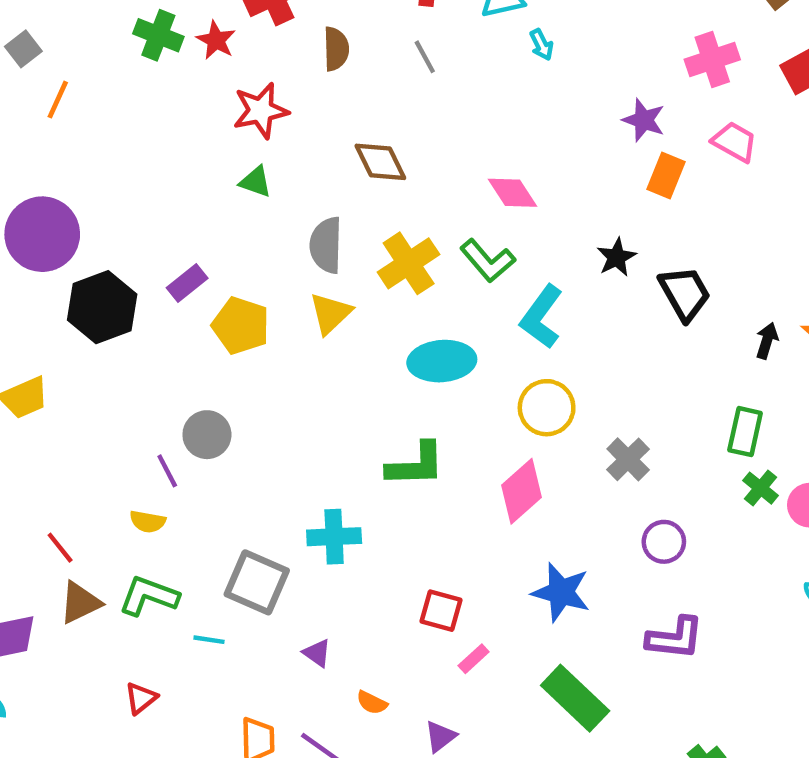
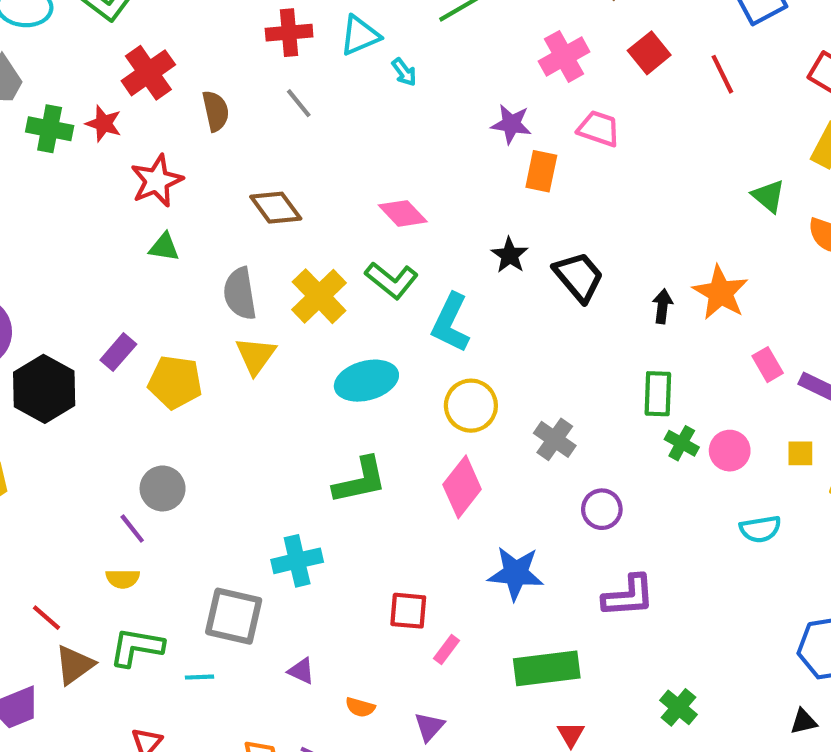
green rectangle: (575, 698) -> (547, 668), turned -40

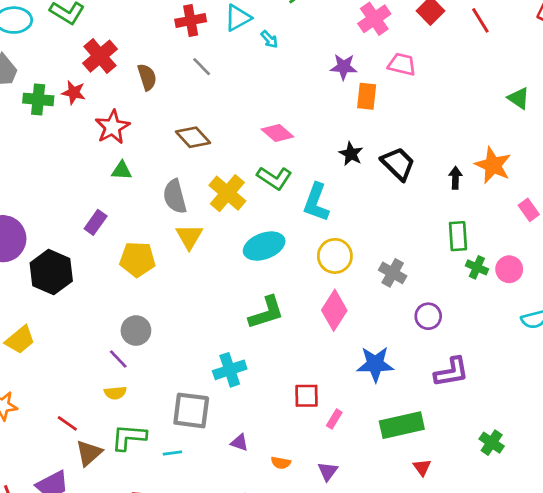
purple rectangle: (118, 352) -> (96, 222), moved

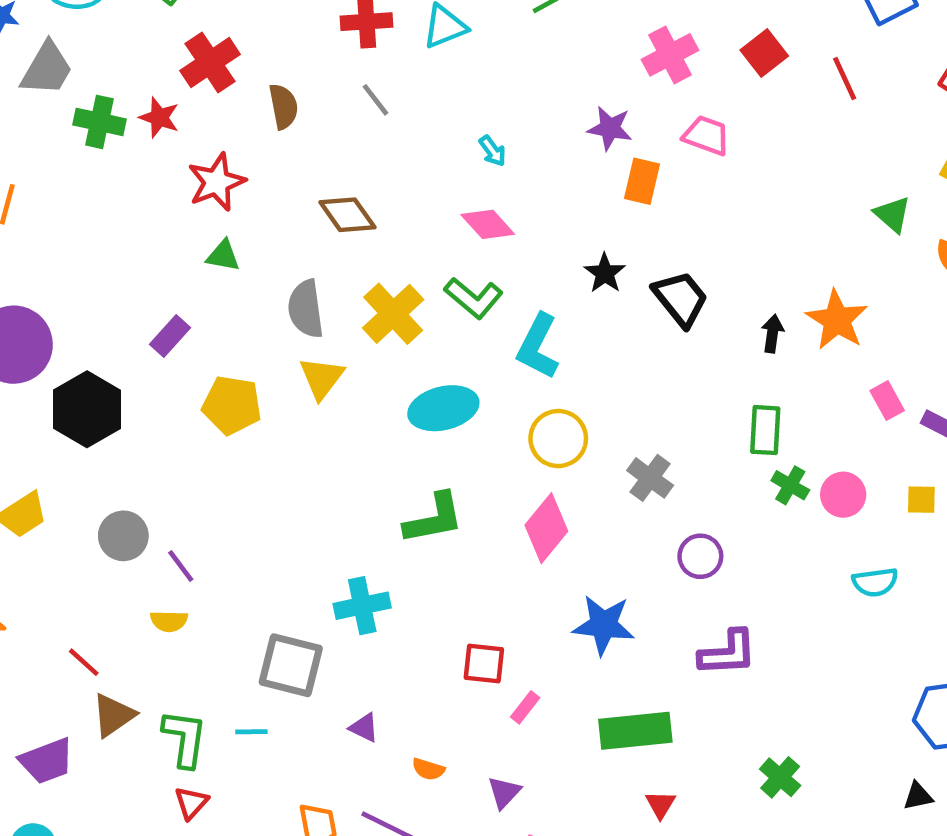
cyan arrow: (269, 39) -> (493, 151), moved
gray circle: (136, 331) -> (123, 536), moved
green L-shape: (129, 437) -> (185, 738), moved, turned 87

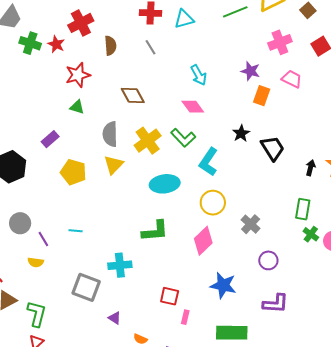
cyan arrow: (493, 151) -> (199, 75), size x1.5
pink rectangle: (525, 707) -> (185, 317), turned -32
cyan line: (251, 732) -> (76, 231), moved

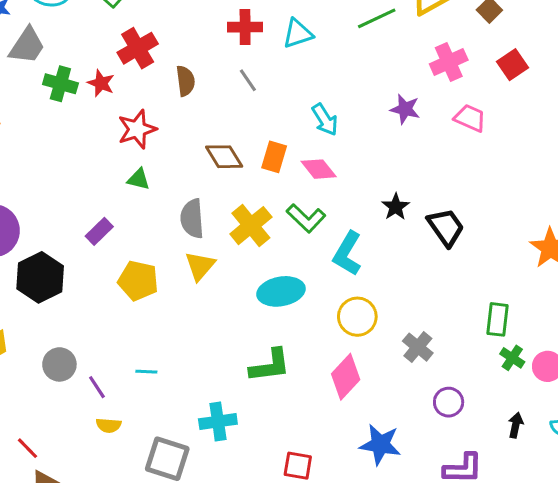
orange rectangle: (262, 96) -> (274, 157), moved
black arrow: (311, 168) -> (516, 425), moved
yellow semicircle: (36, 262) -> (109, 425), moved

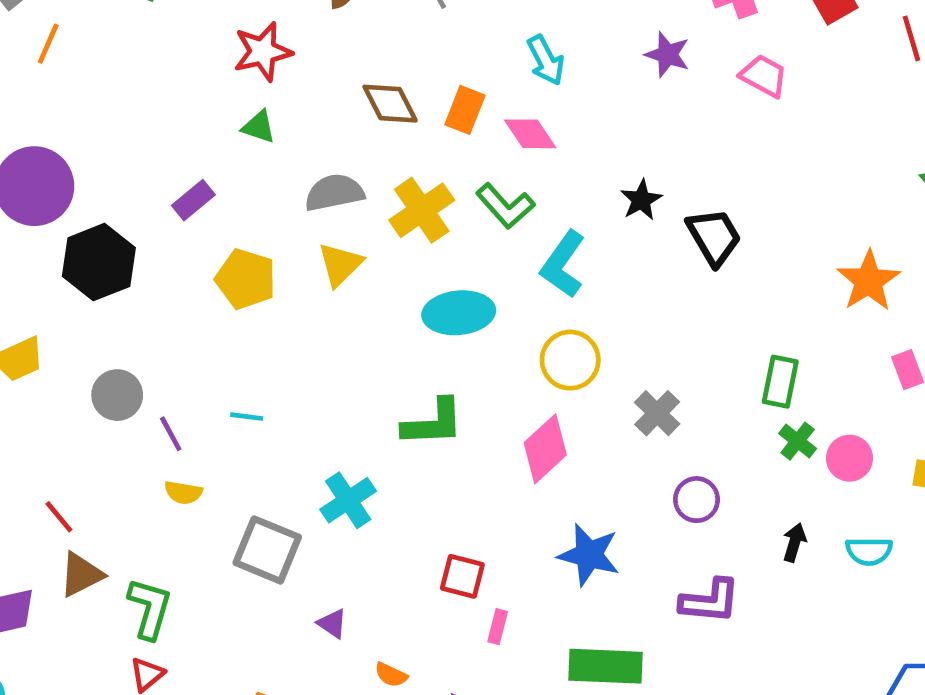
gray semicircle: (192, 219) -> (334, 193), turned 78
cyan cross: (218, 422) -> (348, 500), turned -30

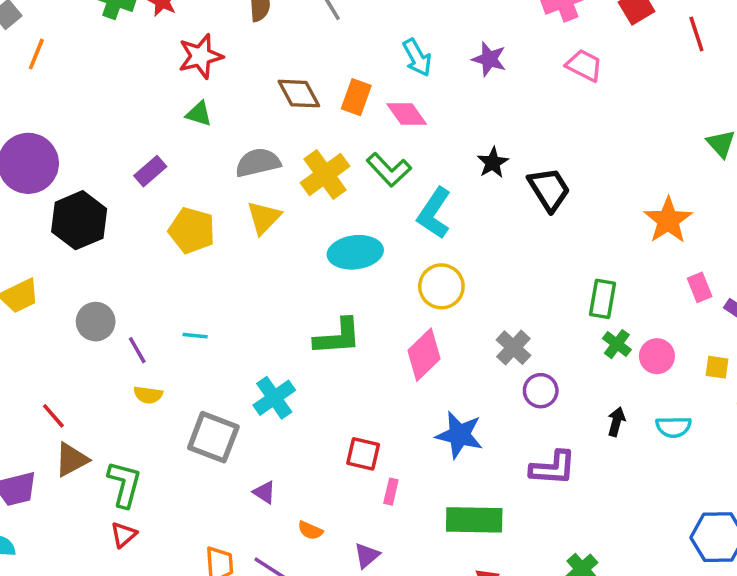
purple star: (667, 55) -> (489, 59), moved
gray cross: (657, 413) -> (513, 348), moved

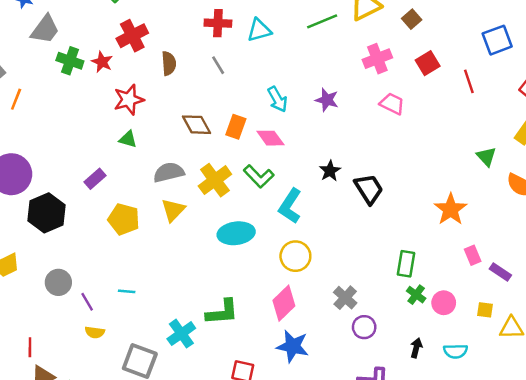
green L-shape: (338, 337) -> (222, 312), moved
red line: (53, 416) -> (30, 347), turned 42
blue star: (459, 435) -> (293, 346), moved

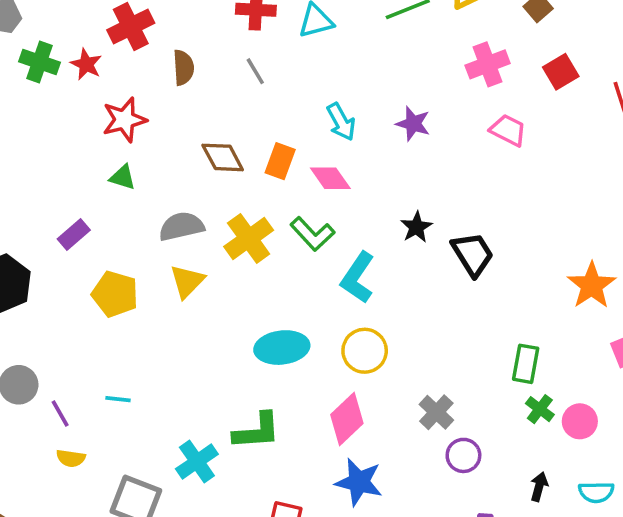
cyan ellipse: (236, 233) -> (282, 348), moved

